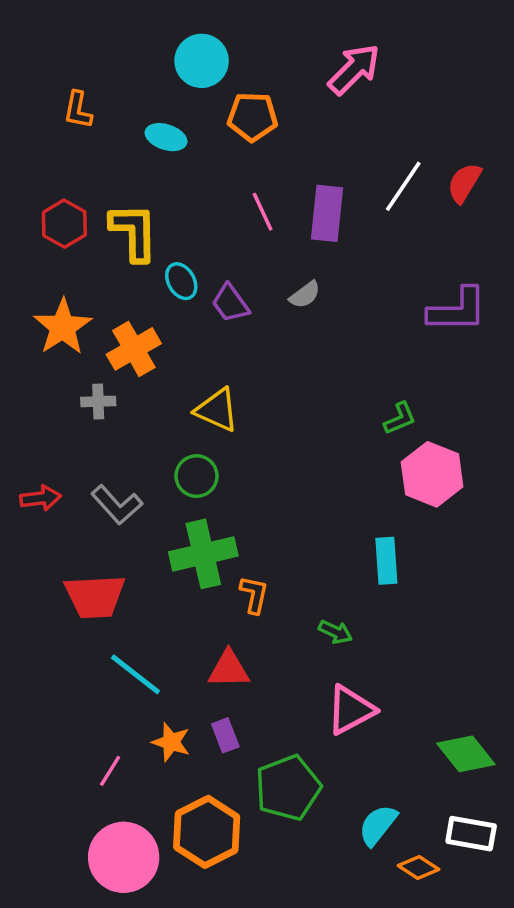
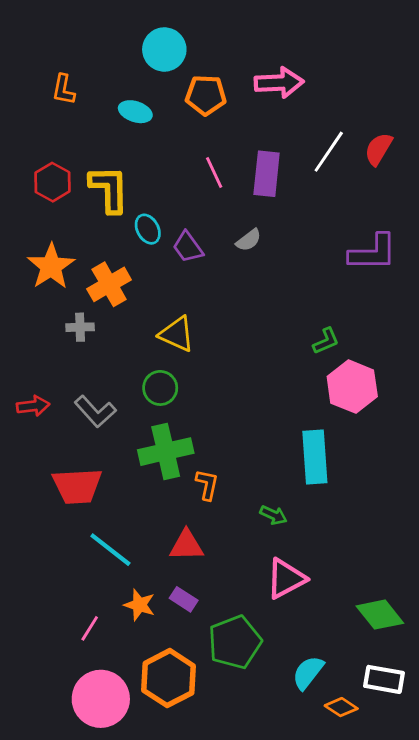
pink arrow: (354, 69) -> (279, 83), moved, turned 42
cyan rectangle: (386, 561) -> (315, 457), size x1.4
purple rectangle: (225, 735) -> (184, 599), turned -36

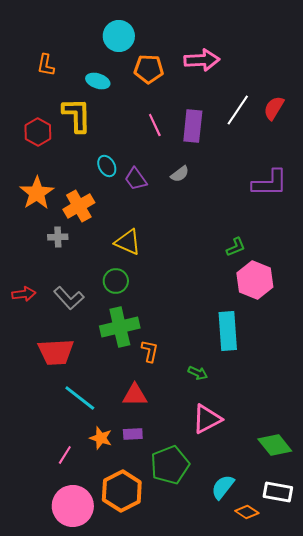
yellow L-shape: (109, 189) -> (77, 115), moved
purple rectangle: (184, 599) -> (133, 434), turned -36

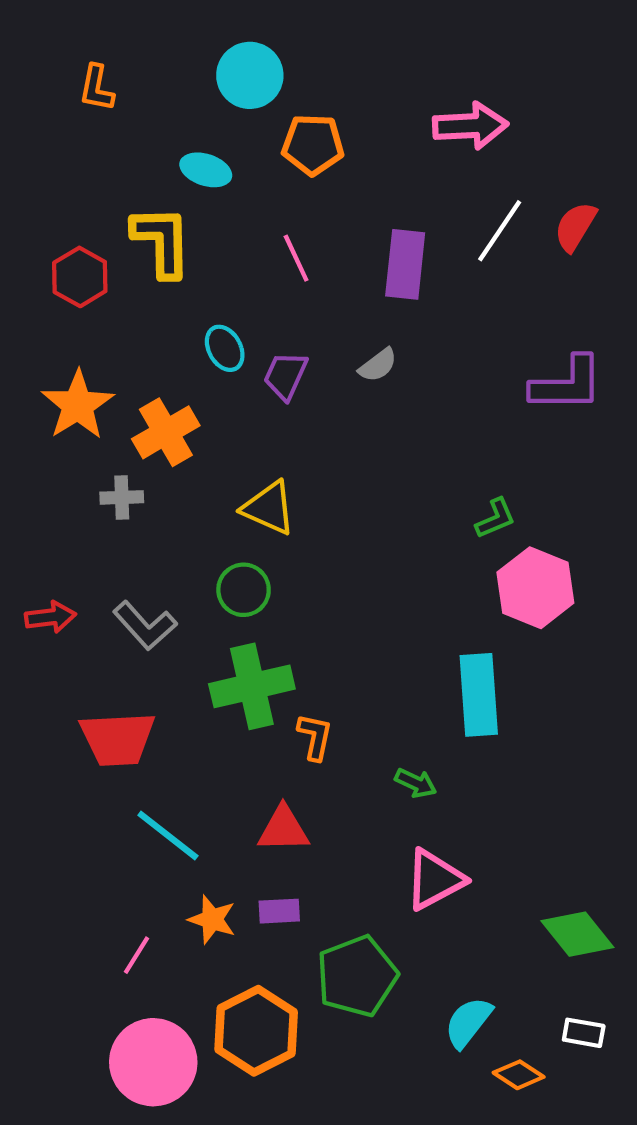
pink arrow: (202, 60) -> (470, 126), moved
orange L-shape: (46, 65) -> (97, 88), moved
pink line: (155, 125) -> (296, 258), moved
purple trapezoid: (136, 179) -> (286, 376), turned 60
white rectangle: (278, 492) -> (584, 1033), size x0.7

